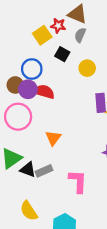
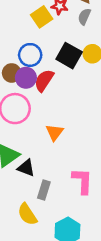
black square: (62, 54) -> (69, 56), moved, size x1.5
red semicircle: (44, 92) -> (44, 80), turned -72
gray rectangle: (44, 171) -> (44, 190), moved, turned -49

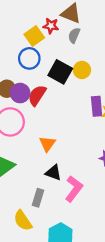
blue circle: (30, 55) -> (29, 58), moved
black triangle: (26, 168) -> (53, 173), moved
pink L-shape: (82, 181) -> (74, 189), turned 35

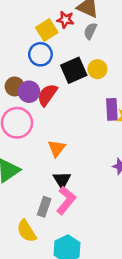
black square: (60, 72) -> (74, 70), turned 35
black triangle: (53, 173) -> (62, 180), turned 36
pink L-shape: (74, 189) -> (66, 200), moved

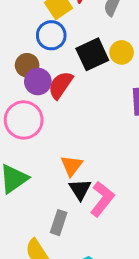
brown circle: (15, 86) -> (27, 65), moved
orange triangle: (57, 148) -> (71, 166), moved
pink L-shape: (66, 200) -> (102, 199), moved

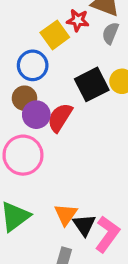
blue circle: (51, 35) -> (33, 65), moved
orange triangle: (71, 166) -> (66, 214), moved

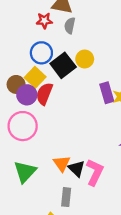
yellow square: (55, 35) -> (35, 77), moved
blue circle: (33, 65) -> (41, 53), moved

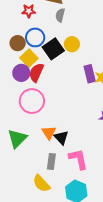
red star: (44, 21) -> (29, 11), moved
brown circle: (16, 84) -> (18, 43), moved
pink circle: (23, 126) -> (32, 101), moved
pink L-shape: (95, 172) -> (78, 159), moved, turned -40

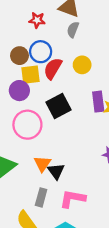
black square: (53, 49) -> (58, 106), moved
yellow square: (29, 58) -> (30, 75), turned 30
red semicircle: (36, 73) -> (53, 68), moved
pink L-shape: (78, 159) -> (73, 199), turned -75

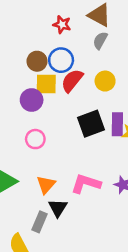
black square: (58, 106) -> (91, 124), moved
pink circle: (27, 125) -> (35, 139), size x0.6
black triangle: (56, 171) -> (58, 208), moved
pink L-shape: (73, 199) -> (86, 184), moved

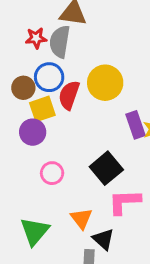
gray semicircle: (100, 40) -> (60, 42), moved, size x1.5
yellow circle: (105, 81) -> (105, 83), size x1.5
black square: (91, 124) -> (106, 168), moved

